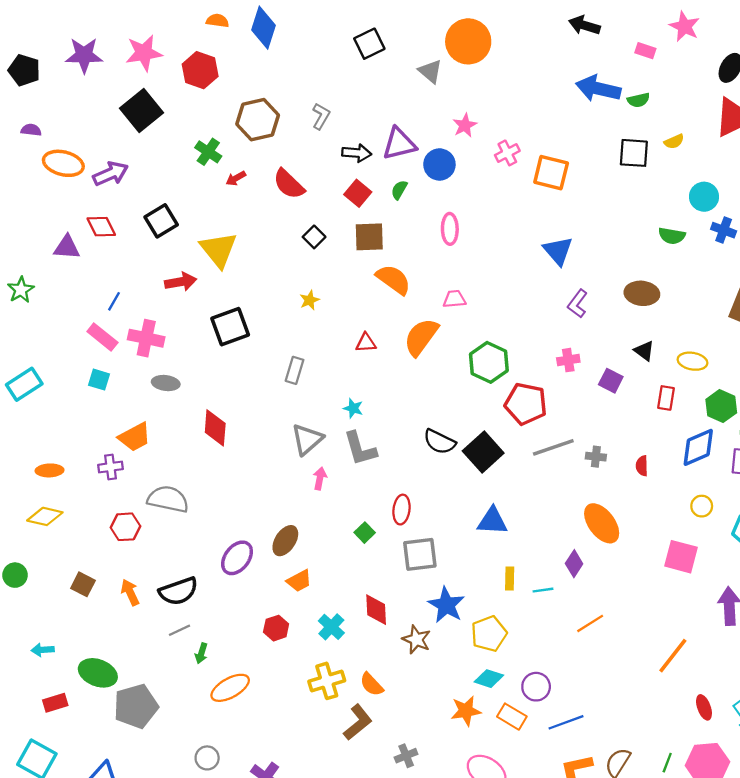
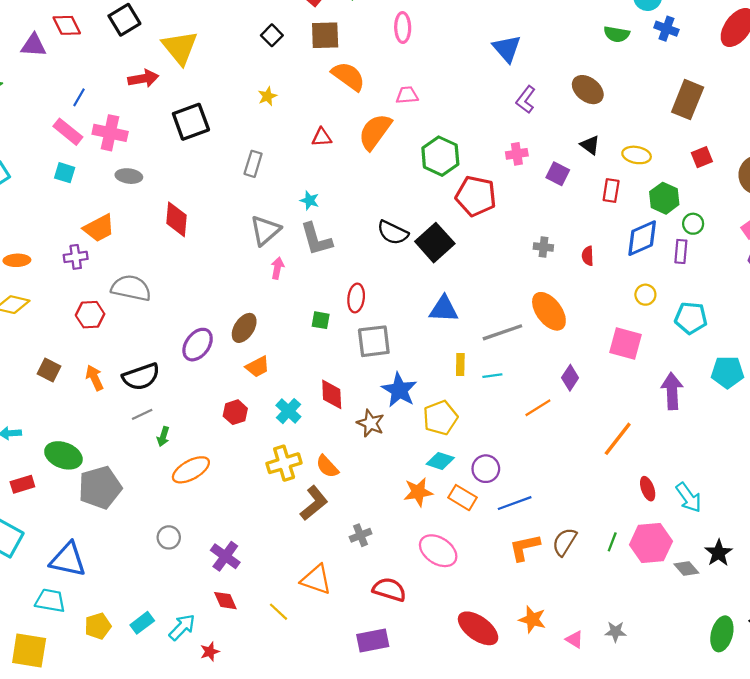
brown ellipse: (642, 293) -> (588, 90), turned 32
gray line: (553, 447) -> (502, 332), moved
green square: (365, 533) -> (321, 320), turned -36
purple diamond: (574, 564) -> (570, 378), moved

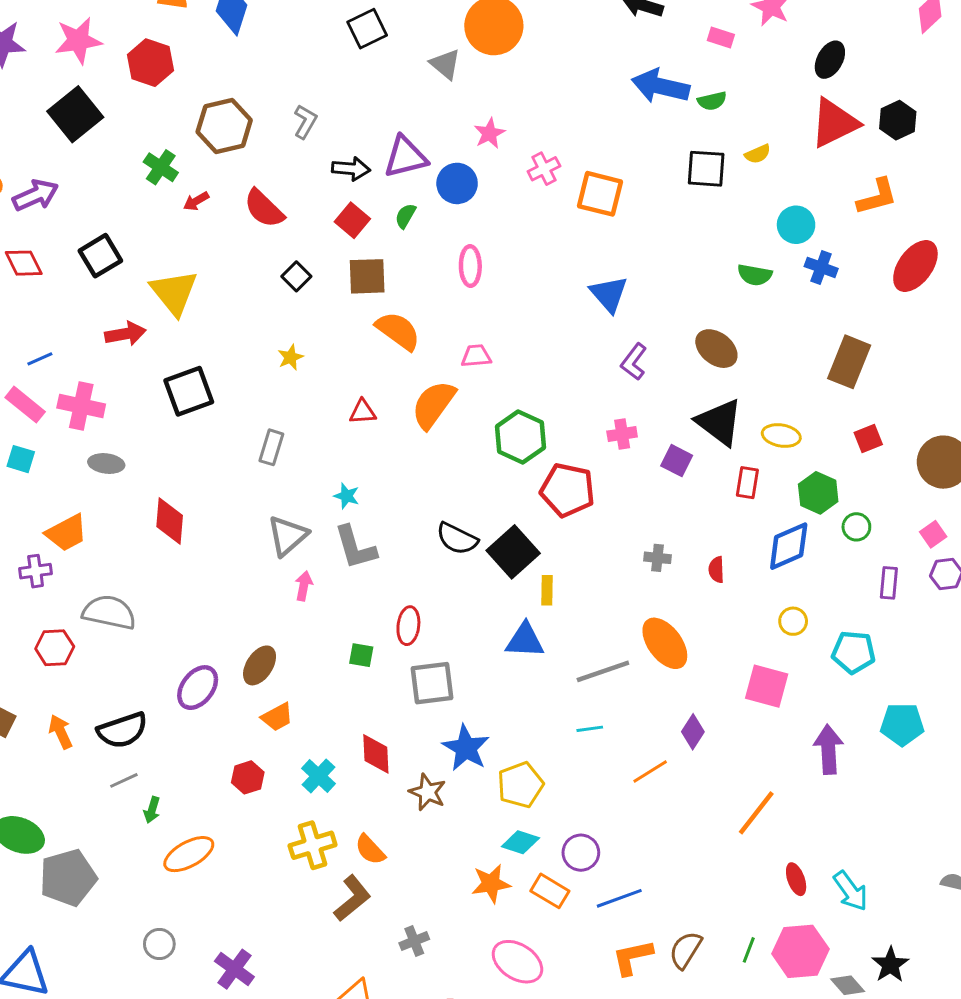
blue line: (79, 97) -> (40, 359), turned 36
black triangle: (590, 145) -> (719, 422), size x1.8
purple rectangle: (681, 251) -> (889, 583), moved
yellow rectangle: (460, 364) -> (547, 590), moved

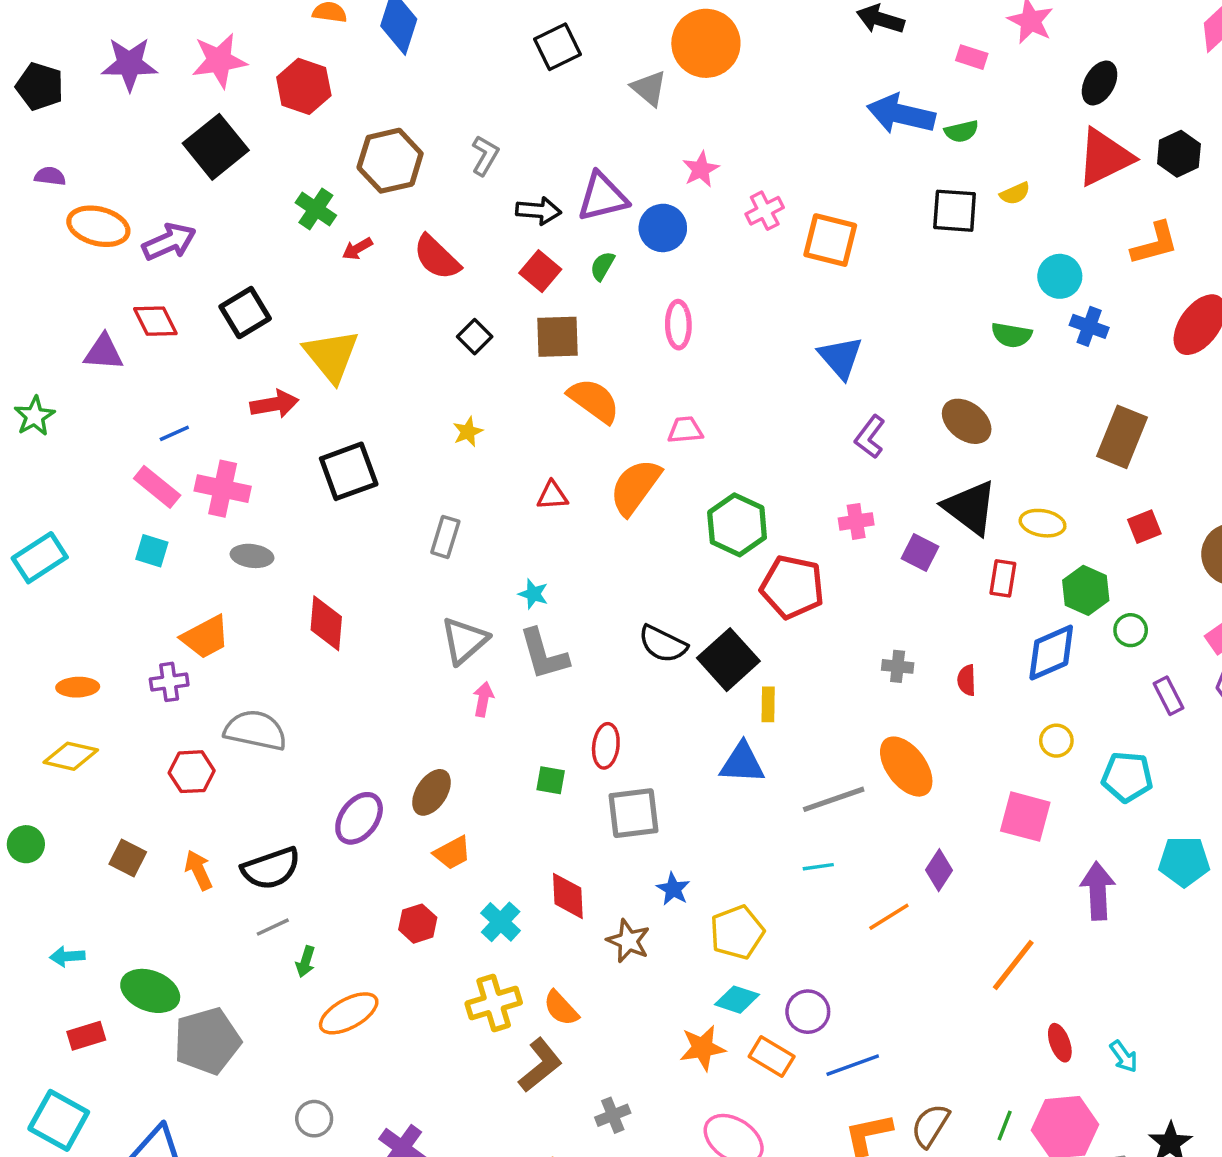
purple rectangle: (889, 583) -> (1169, 696), turned -32
blue star: (466, 748) -> (673, 889), size x0.6
cyan arrow: (851, 891) -> (1124, 1057), size x0.7

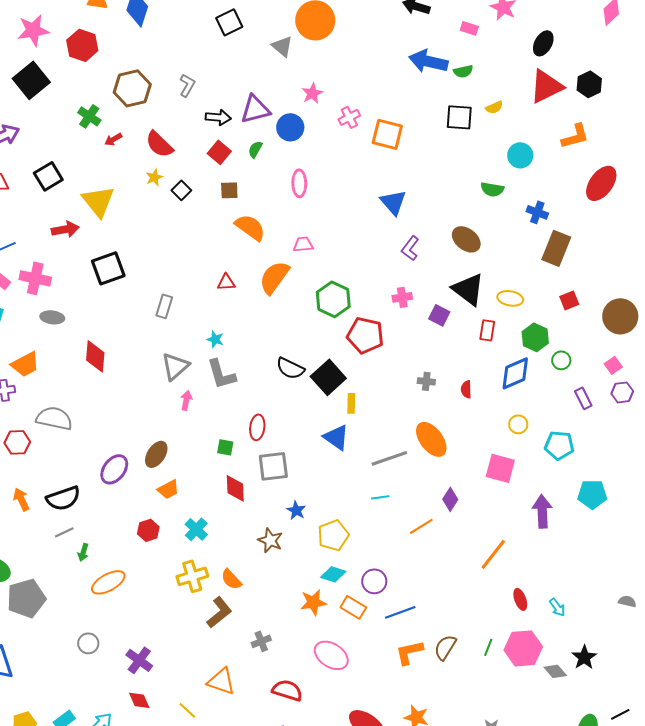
blue cross: (1089, 326) -> (537, 212), moved
brown square: (558, 337) -> (229, 190), size x0.7
yellow star: (468, 432) -> (154, 177), moved
blue triangle: (742, 763) -> (336, 437), turned 32
red diamond: (568, 896) -> (235, 488), moved

